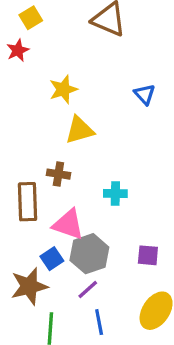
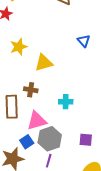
yellow star: (63, 89) -> (19, 47), moved
pink triangle: (68, 224) -> (37, 121), turned -35
purple line: (88, 290) -> (49, 161), turned -32

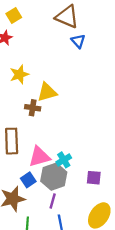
blue triangle: (84, 41) -> (78, 41), moved
brown cross: (31, 90) -> (33, 108), moved
cyan cross: (66, 102) -> (64, 160), moved, turned -32

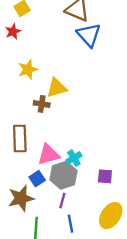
blue triangle: (78, 41) -> (89, 35), size x1.6

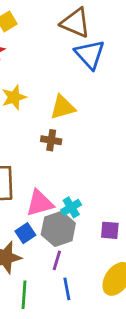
yellow triangle: (57, 88) -> (63, 107), moved
brown cross: (42, 104) -> (51, 140), moved

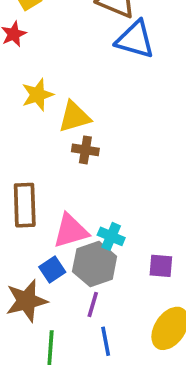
blue triangle: (90, 54) -> (135, 40), turned -32
yellow triangle: (63, 107) -> (74, 117), moved
cyan cross: (71, 207) -> (111, 236), turned -36

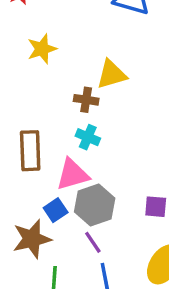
yellow triangle: (74, 117) -> (112, 74), moved
cyan cross: (111, 236) -> (88, 137), moved
purple line: (93, 304) -> (93, 242), turned -50

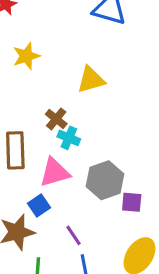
brown cross: (86, 100) -> (56, 119), moved, turned 30
gray hexagon: (95, 205) -> (105, 180), moved

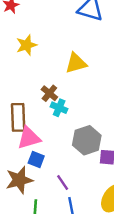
pink triangle: (55, 172) -> (29, 138), moved
blue square: (39, 205) -> (36, 160), turned -35

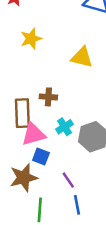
yellow triangle: (76, 63) -> (82, 57), turned 30
brown cross: (49, 93) -> (48, 97), moved, turned -35
cyan cross: (59, 108) -> (65, 127), moved, turned 35

